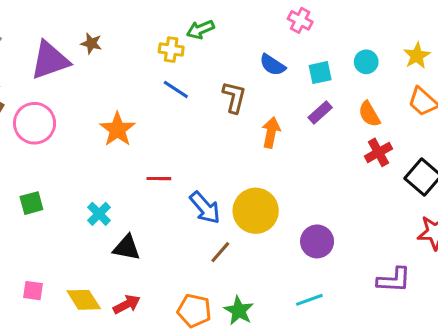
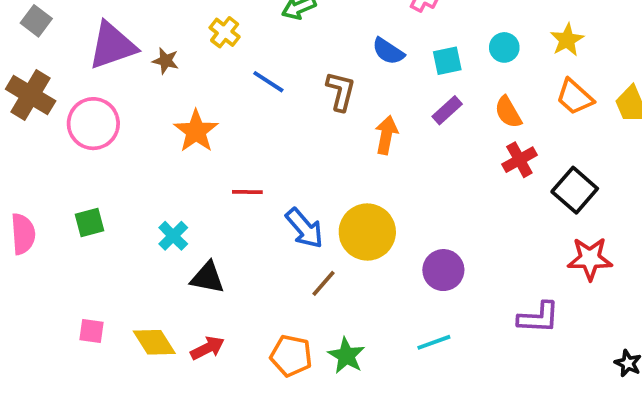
brown star: (91, 43) -> (166, 61), moved
yellow cross: (171, 50) -> (225, 32), moved, turned 30

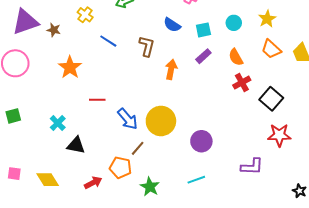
red arrow: (207, 348) -> (93, 183), moved
orange pentagon: (291, 356) -> (120, 168), moved

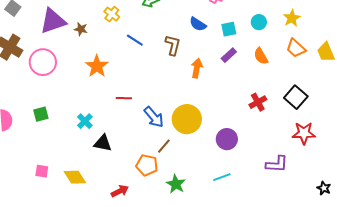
red cross: (242, 83) -> (258, 102), moved
red arrow: (93, 183) -> (120, 191), moved

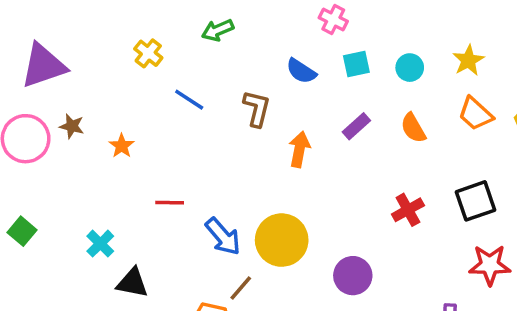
brown star: (81, 29) -> (72, 126), moved
cyan square: (229, 29) -> (356, 64), moved
orange star: (97, 66) -> (122, 146), size x0.6
black square: (296, 97) -> (476, 201), turned 30
green square: (41, 114) -> (22, 231), turned -35

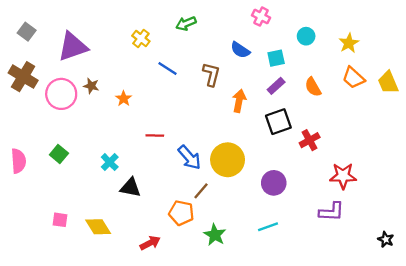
cyan square: (356, 64) -> (276, 58), moved
cyan circle: (410, 68) -> (306, 36), moved
black square: (476, 201) -> (278, 122), moved
red star: (490, 265) -> (343, 176), moved

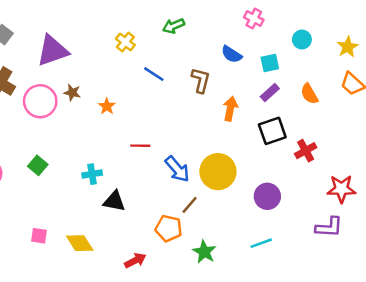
cyan cross: (110, 162) -> (92, 174), turned 36

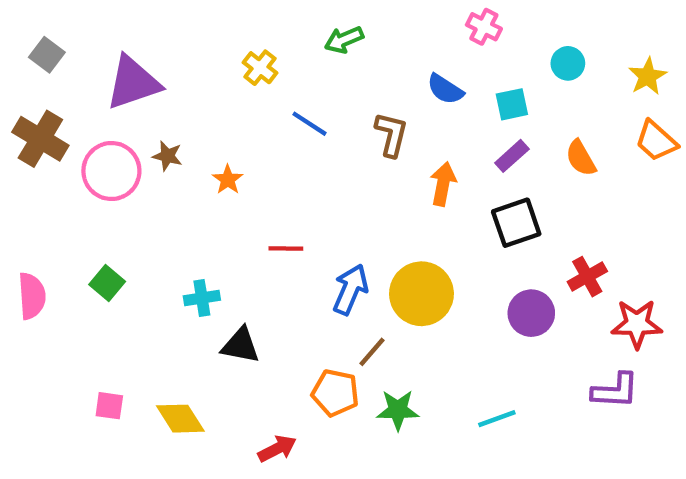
red cross: (306, 151) -> (587, 277), moved
blue arrow: (177, 169) -> (350, 289), turned -116
purple circle: (267, 196) -> (531, 313), moved
green star: (204, 252) -> (398, 410), moved, turned -30

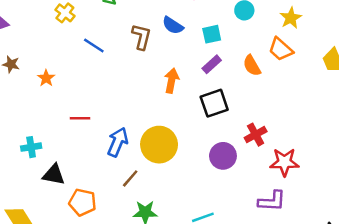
brown L-shape: (391, 134) -> (141, 37), moved
orange trapezoid: (656, 141) -> (281, 49), moved
orange pentagon: (335, 393) -> (83, 202), moved

